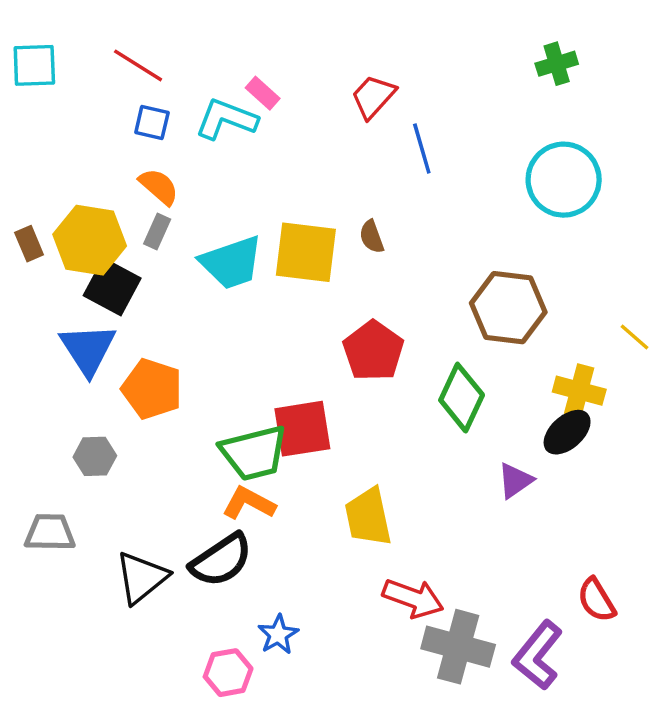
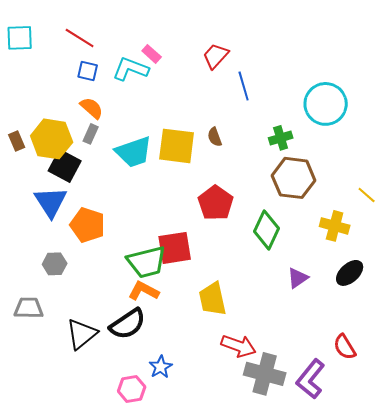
green cross: (557, 64) -> (281, 138), moved
black ellipse: (567, 432) -> (350, 273), moved

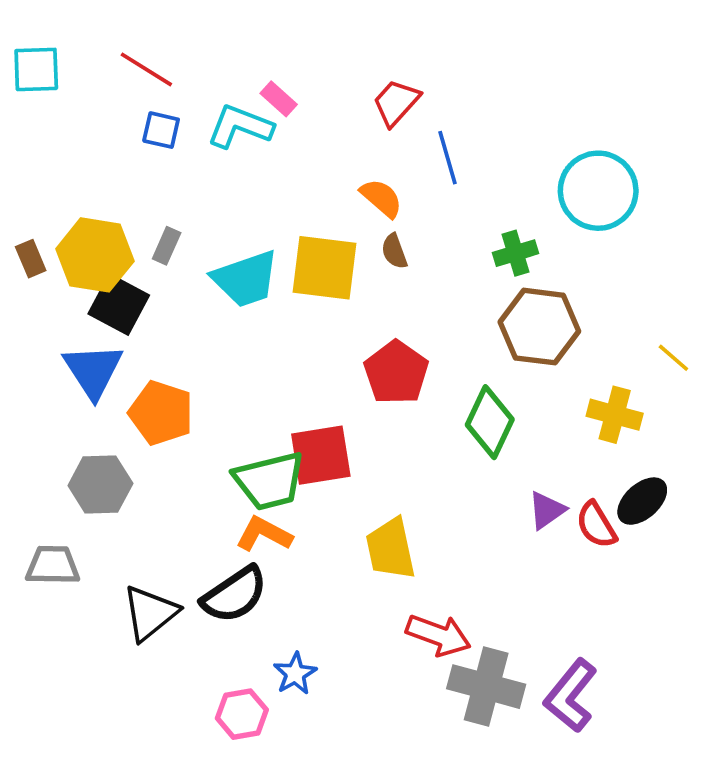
orange semicircle: (92, 108) -> (381, 198), moved
gray hexagon: (55, 264) -> (100, 485), size x1.4
red semicircle: (345, 347) -> (596, 525), moved

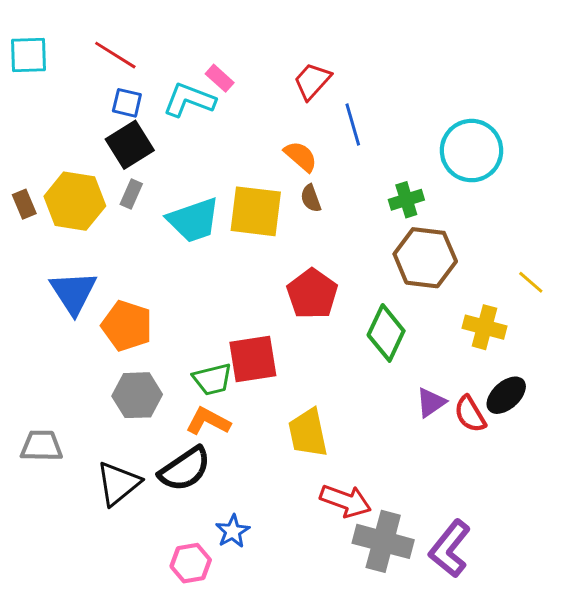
black square: (119, 305) -> (130, 145), moved, turned 30
green trapezoid: (269, 481) -> (212, 379), size x0.7
gray hexagon: (100, 485) -> (137, 395), moved

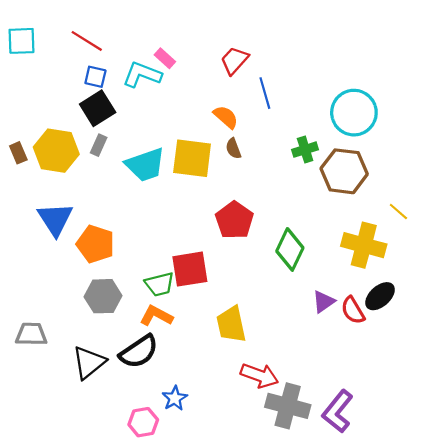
brown hexagon: (425, 258) -> (344, 171), moved
yellow cross: (485, 327) -> (364, 245), size x1.4

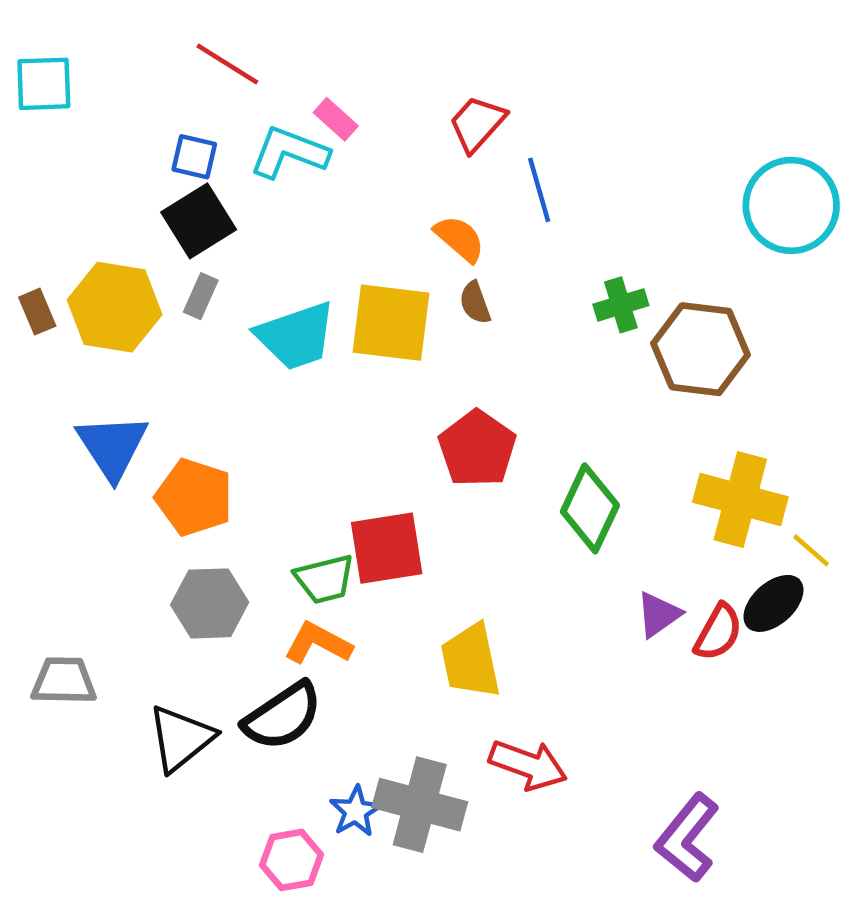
red line: (87, 41) -> (227, 64), moved
cyan circle: (354, 113) -> (791, 205), moved
yellow line: (398, 211) -> (811, 550), moved
red semicircle: (353, 310) -> (718, 632), turned -120
gray cross: (288, 406) -> (420, 805), moved

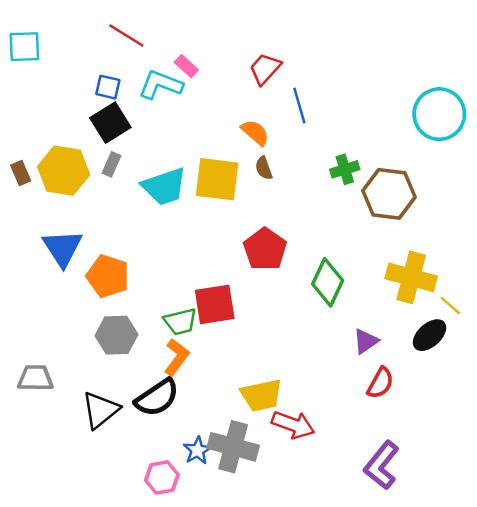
red semicircle: (718, 632) -> (380, 383), moved
orange L-shape: (318, 643) -> (177, 357), turned 99
yellow trapezoid: (471, 661) -> (261, 395), moved, turned -90

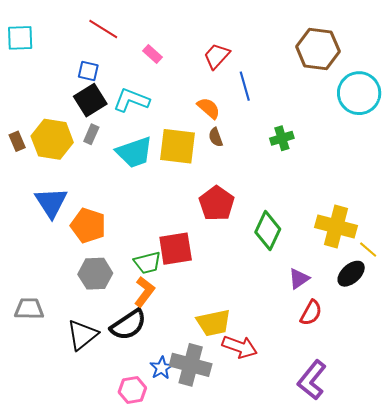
cyan L-shape: (161, 85) -> (131, 100), moved
brown hexagon: (389, 194) -> (318, 49), moved

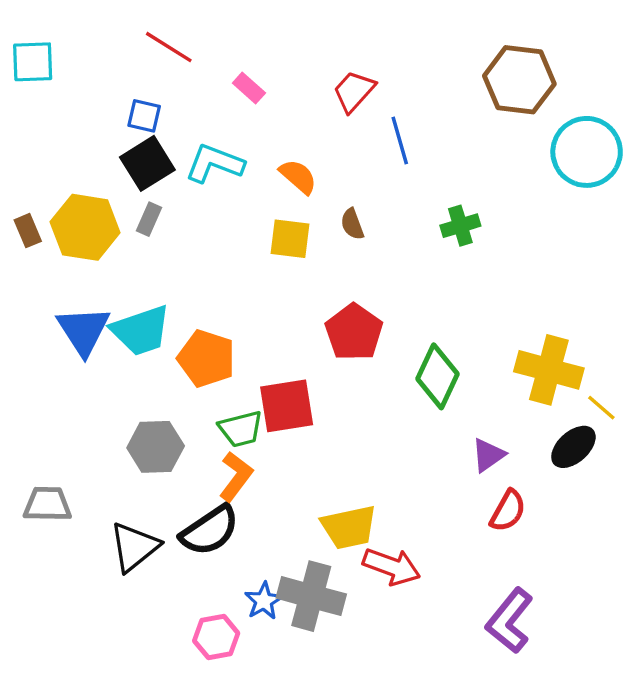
orange semicircle: (209, 108) -> (298, 176), moved
yellow square: (178, 146) -> (290, 239), size x0.7
cyan trapezoid: (134, 152) -> (141, 331), moved
orange pentagon: (88, 226) -> (206, 358), moved

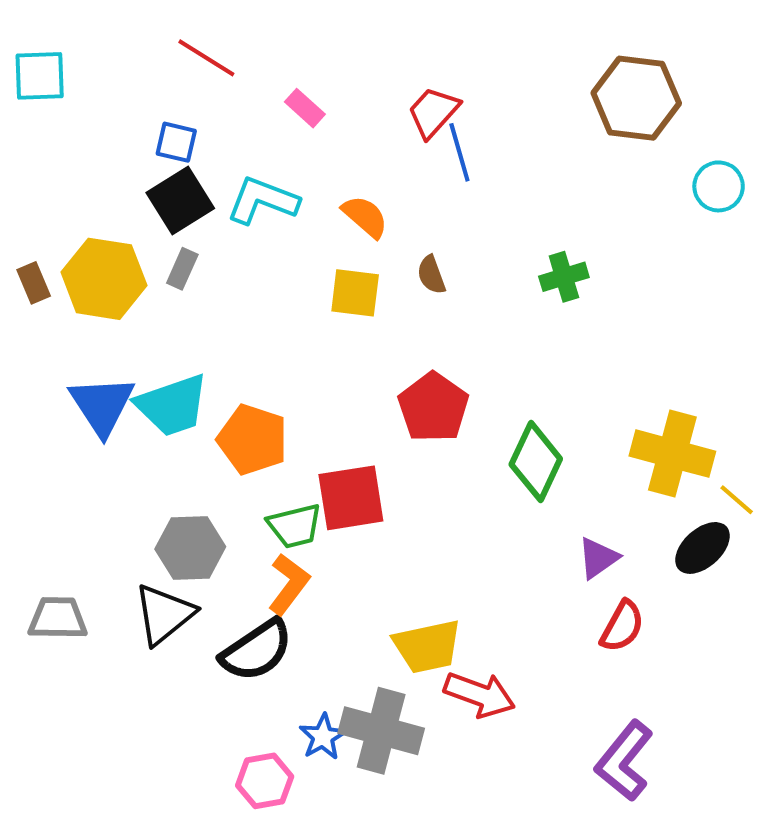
blue line: (400, 140) -> (459, 152), moved
cyan circle: (587, 152) -> (719, 186), size x0.6
black triangle: (134, 547) -> (164, 614), moved

